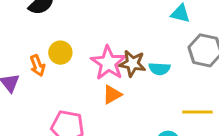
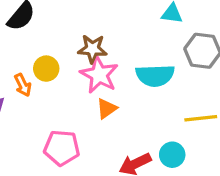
brown star: (132, 64) -> (92, 49), moved
cyan semicircle: (159, 69) -> (155, 76), size x1.6

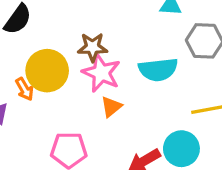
yellow circle: (46, 69) -> (47, 71), size x1.6
cyan circle: (172, 155) -> (181, 149), size x1.4

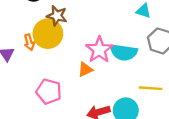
brown star: (93, 47) -> (57, 16), moved
pink star: (101, 73) -> (99, 50), moved

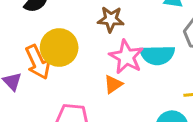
brown star: (57, 16) -> (111, 19), moved
orange arrow: (29, 42) -> (38, 62), size x1.6

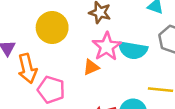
orange arrow: (38, 62) -> (27, 69), moved

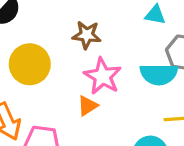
cyan semicircle: (133, 50) -> (159, 74), moved

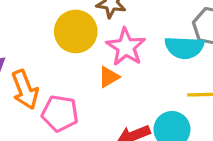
yellow circle: (30, 64) -> (76, 31), moved

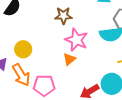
yellow circle: (76, 31) -> (23, 49), moved, size x0.7

